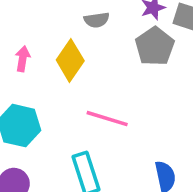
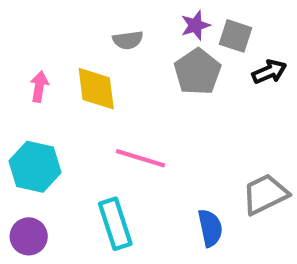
yellow diamond: (70, 60) -> (96, 89), turned -42

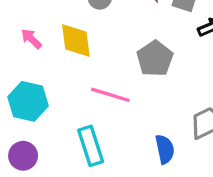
gray pentagon: (198, 72) -> (155, 59), moved
pink arrow: (39, 87) -> (31, 39), turned -55

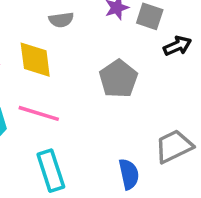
pink line: (110, 95) -> (39, 113), moved

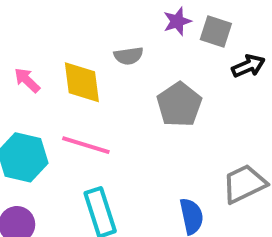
gray semicircle: (61, 20) -> (129, 56), moved

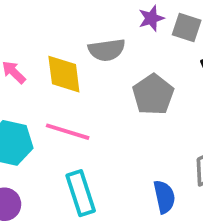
gray semicircle: (129, 56) -> (107, 50), size x1.4

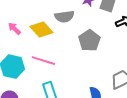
yellow diamond: (64, 74) -> (41, 30), turned -35

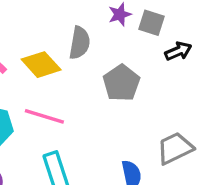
gray semicircle: (64, 17) -> (80, 43), turned -72

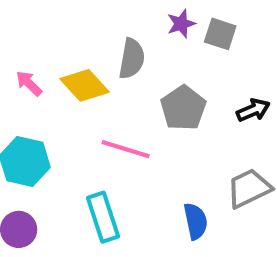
black arrow: (178, 51) -> (253, 110), moved
pink line: (44, 116) -> (126, 149), moved

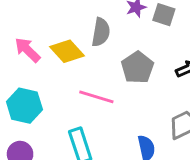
pink arrow: (29, 83) -> (27, 50), size x1.4

